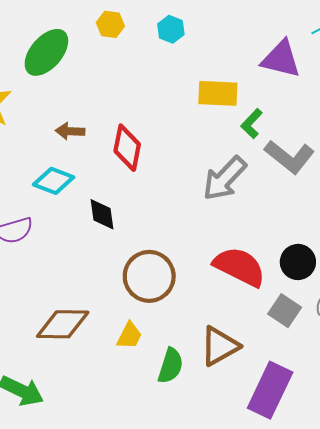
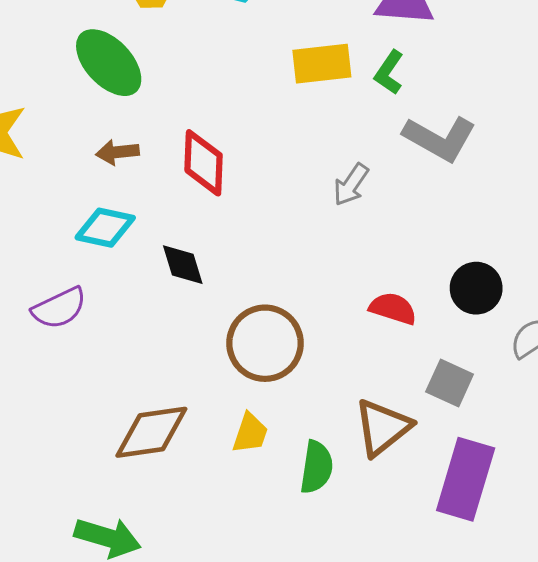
green ellipse: (46, 52) -> (109, 63), moved, turned -75
green L-shape: (252, 124) -> (389, 72), moved
gray arrow: (224, 178) -> (351, 185), size x0.6
red semicircle: (239, 267) -> (393, 308), size x0.6
gray square: (285, 311) -> (450, 383), moved

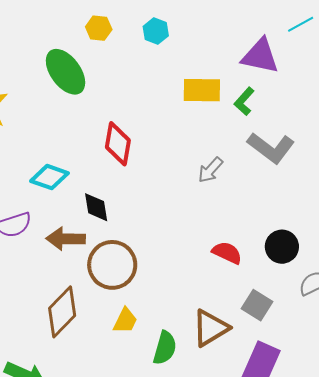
brown arrow: (117, 152) -> (66, 239), moved, size x1.4
brown circle: (265, 343) -> (112, 265), moved
brown diamond: (151, 432) -> (62, 312), turned -45

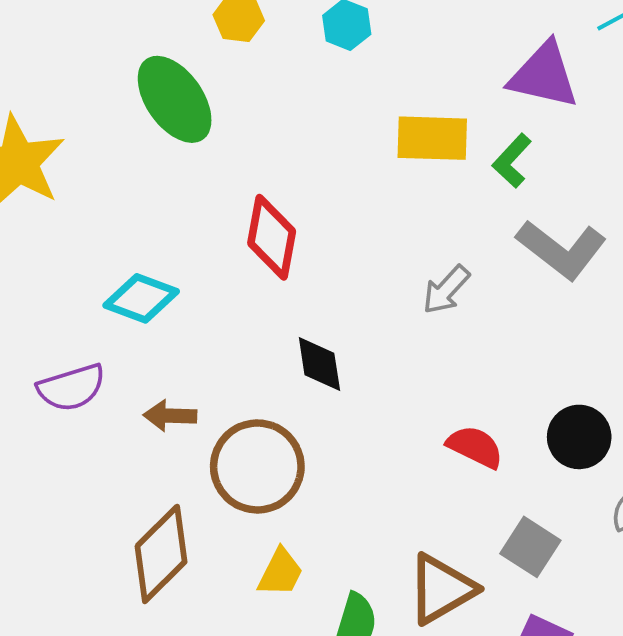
black diamond: (96, 207) -> (319, 364), moved
brown arrow: (66, 239) -> (170, 416), size x0.7

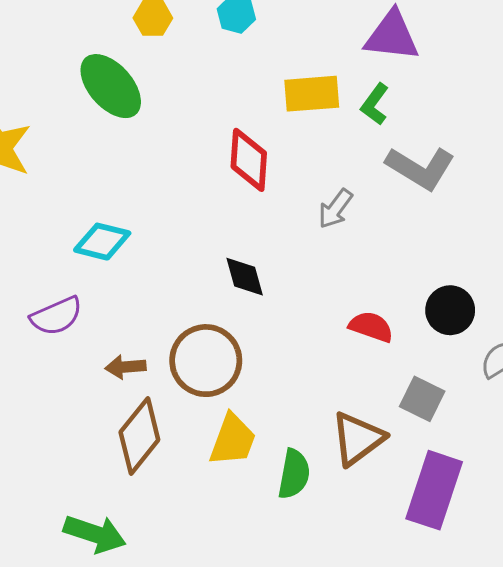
red diamond: (272, 237) -> (249, 160), moved
brown arrow: (170, 416) -> (126, 367), moved
yellow trapezoid: (280, 572) -> (233, 440), size x1.4

